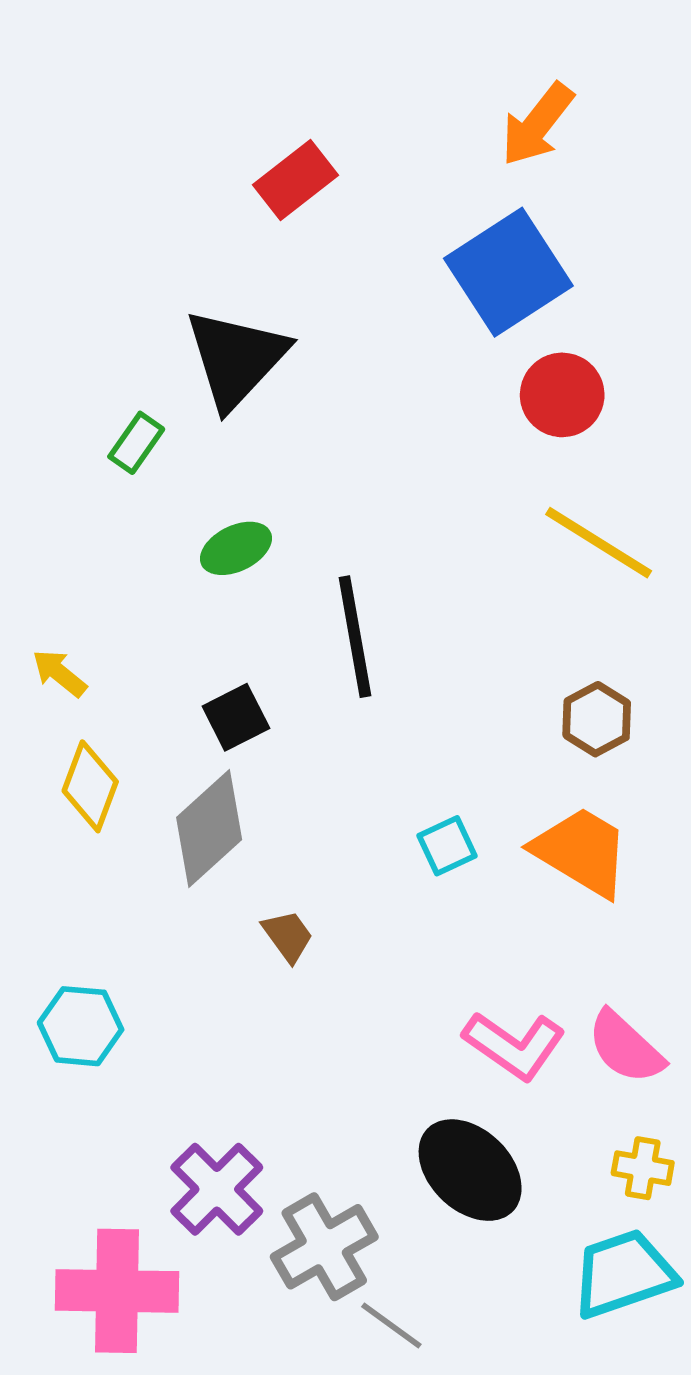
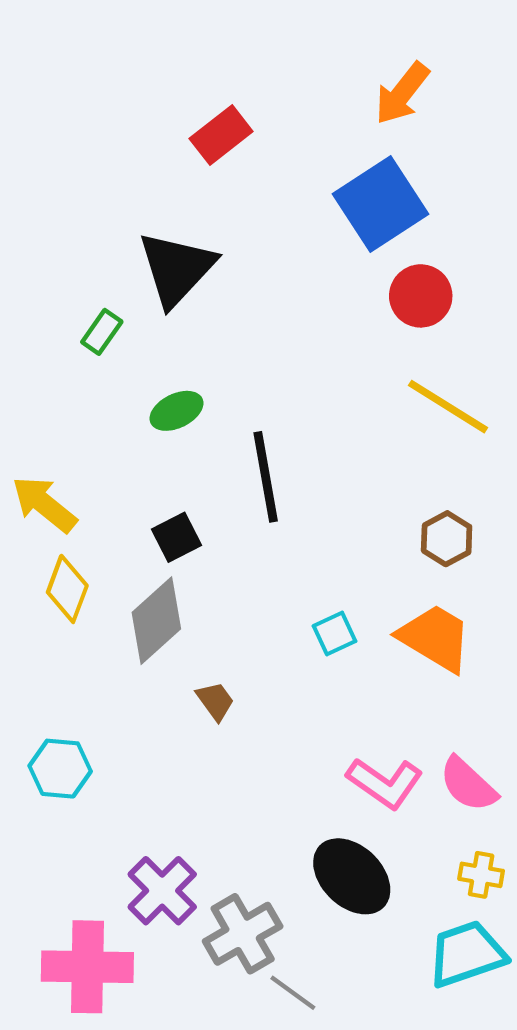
yellow arrow: (59, 673) -> (44, 504), size x1.6

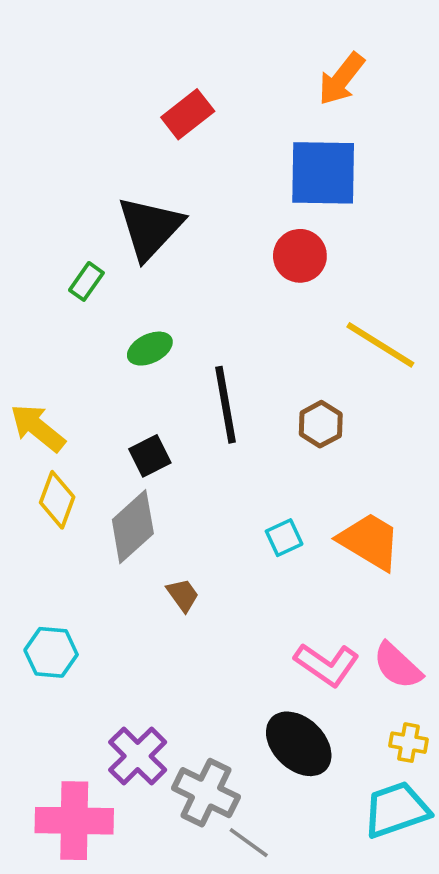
blue square: (380, 204) -> (323, 173), turned 34
red circle: (421, 296) -> (300, 256), moved
brown hexagon: (447, 539) -> (321, 424), moved
gray cross: (243, 934) -> (206, 793), turned -34

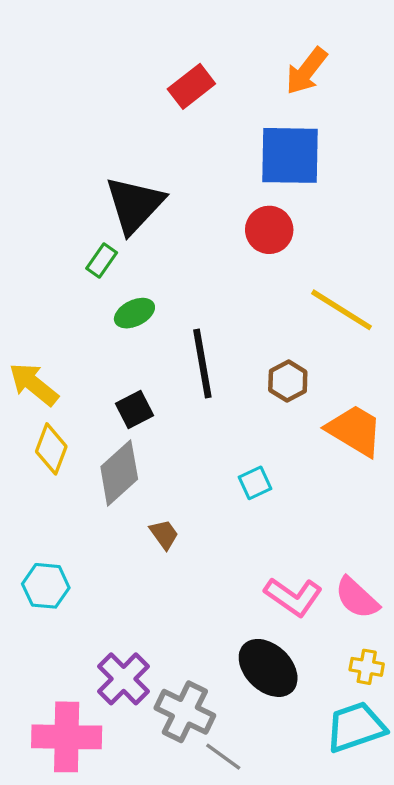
red rectangle: (188, 114) -> (191, 86), moved
green rectangle: (86, 281) -> (102, 261), moved
orange trapezoid: (369, 541) -> (355, 430), moved

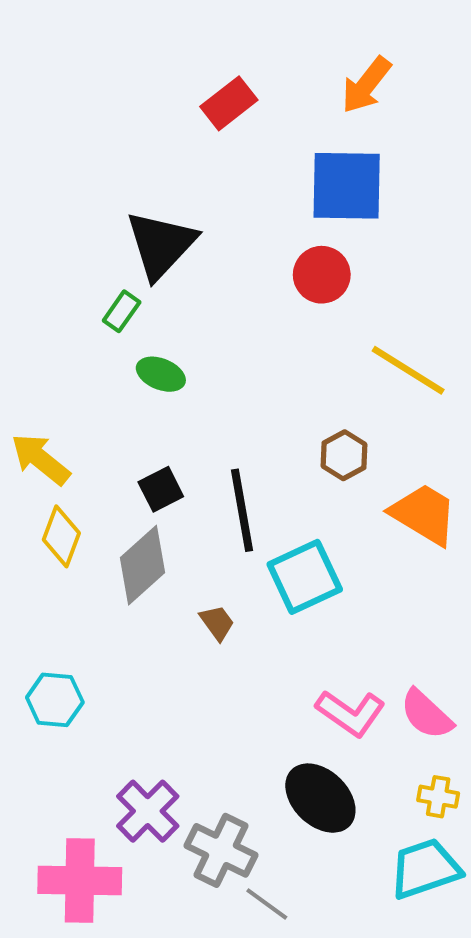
green ellipse: (134, 313) -> (161, 374), turned 48
black line: (202, 363) -> (242, 510), moved
cyan square: (255, 483) -> (305, 577), size x1.8
brown trapezoid: (164, 534) -> (217, 623), moved

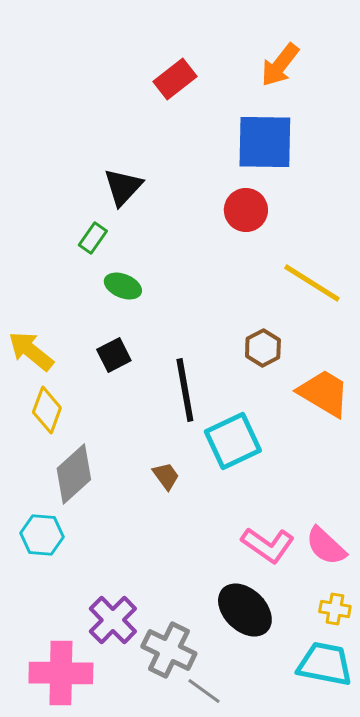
black triangle: (161, 245) -> (123, 187), size x0.7
black square: (161, 489) -> (114, 355), moved
gray diamond: (143, 565) -> (74, 474), moved
cyan trapezoid: (425, 869) -> (325, 664), turned 30

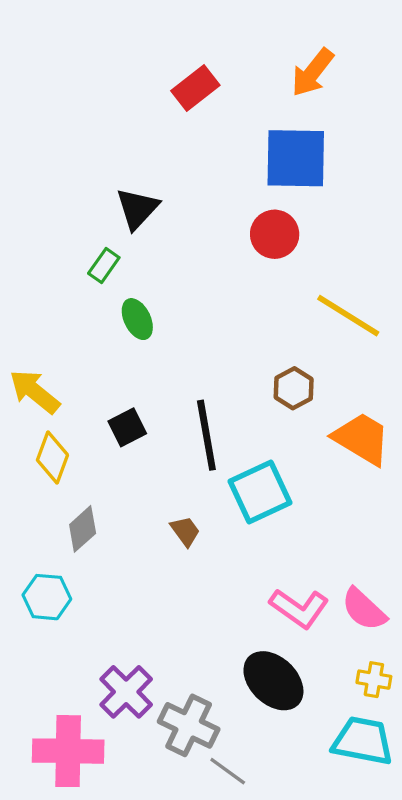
green ellipse: (123, 286) -> (137, 319), turned 42
black square: (114, 355) -> (127, 427), moved
gray diamond: (74, 474) -> (83, 529), size x0.7

